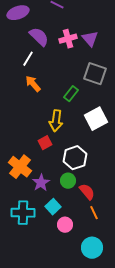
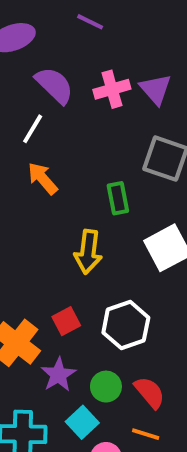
green rectangle: (71, 94) -> (118, 198), turned -49
red square: (45, 143) -> (66, 321), moved
green circle: (68, 181) -> (106, 387), moved
orange line: (94, 213) -> (146, 434), moved, turned -48

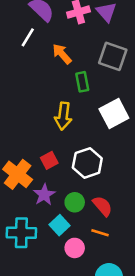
orange arrow: (43, 178) -> (62, 54), moved

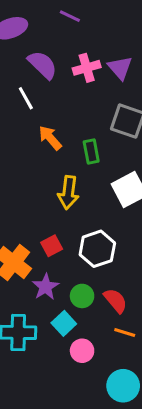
white line: (28, 37) -> (26, 98), turned -60
orange arrow: (62, 54) -> (50, 138), moved
orange line: (100, 233) -> (125, 332), moved

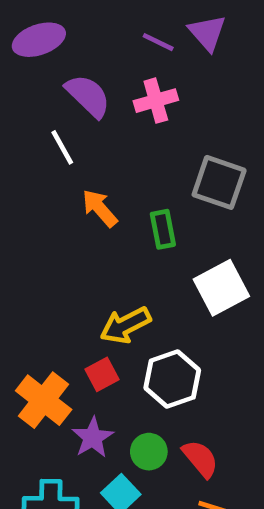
purple line: (70, 16) -> (158, 42), moved
purple triangle: (120, 68) -> (207, 33), moved
yellow arrow: (68, 193) -> (125, 325), moved, turned 56

